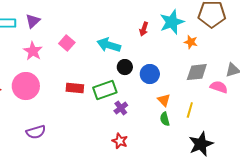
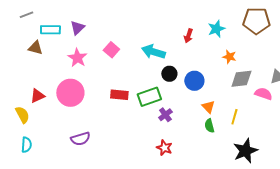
cyan star: (172, 22) -> (216, 29), size x0.7
orange star: (191, 42) -> (229, 57), moved

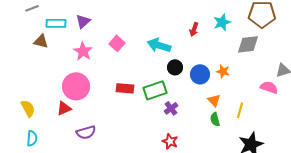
orange star: (229, 57) -> (223, 71), moved
gray diamond: (241, 79) -> (248, 44), moved
red triangle: (37, 96) -> (64, 108), moved

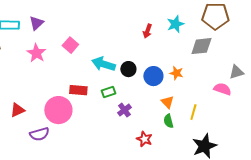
cyan arrow: (159, 45) -> (103, 64), moved
pink circle: (76, 86) -> (58, 110), moved
green rectangle: (155, 90) -> (108, 92), size x0.6
red star: (170, 141) -> (144, 139), moved

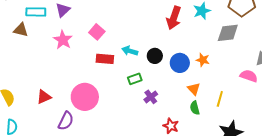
red arrow: (147, 31) -> (174, 18), size x1.6
cyan arrow: (103, 64) -> (130, 51), size x0.7
red rectangle: (78, 90) -> (105, 59), moved
purple semicircle: (39, 134) -> (66, 121), turned -48

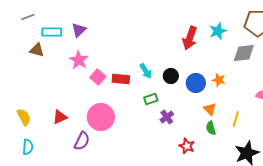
pink square: (97, 32) -> (98, 77), moved
cyan arrow: (130, 51) -> (146, 71), turned -140

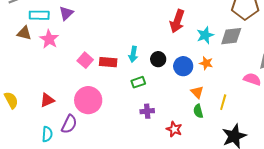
cyan star: (218, 31) -> (205, 35), moved
pink star: (79, 60) -> (49, 39), moved
cyan arrow: (146, 71) -> (133, 54), turned 42
purple cross: (167, 117) -> (147, 111), moved, turned 32
cyan semicircle: (28, 147) -> (47, 134), moved

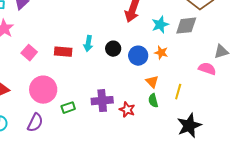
pink square: (85, 60) -> (29, 53), moved
green rectangle: (138, 82) -> (68, 108), moved
purple cross: (147, 111) -> (102, 101), size x1.5
purple semicircle: (69, 124) -> (35, 123), moved
red star: (174, 129) -> (127, 110), moved

